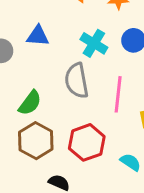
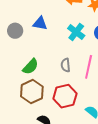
gray semicircle: (77, 81) -> (66, 65), moved, size x0.6

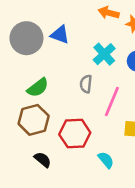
gray circle: (15, 31) -> (26, 38), size x1.6
gray semicircle: (66, 65) -> (86, 84), moved

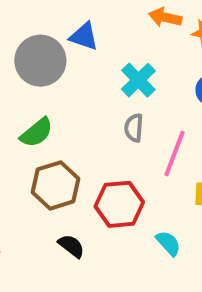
blue triangle: (60, 35) -> (84, 36), moved
cyan cross: (104, 54) -> (138, 80), moved
green semicircle: (38, 88) -> (37, 133), moved

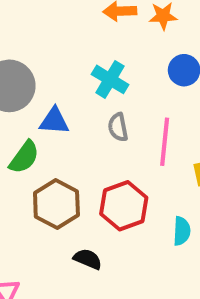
blue triangle: (84, 36) -> (54, 121), moved
cyan semicircle: (168, 243) -> (182, 231), turned 60

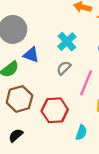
gray semicircle: (118, 127) -> (64, 68), turned 40
black semicircle: (88, 259) -> (16, 135), moved, turned -80

